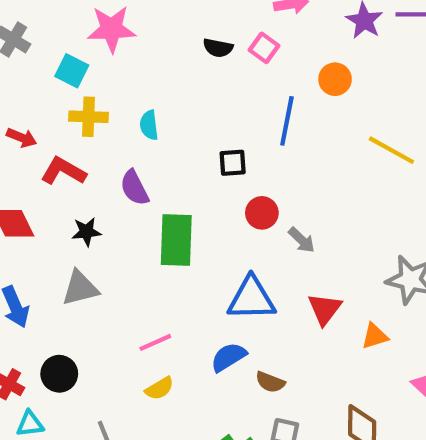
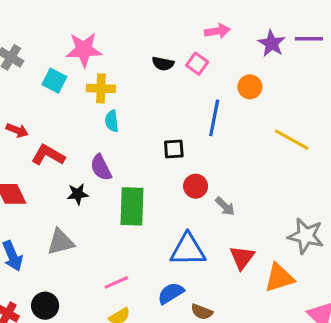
yellow cross: (88, 117) -> (101, 88), moved
black star: (86, 232) -> (78, 194), moved
orange triangle: (375, 336) -> (279, 278), size x1.5

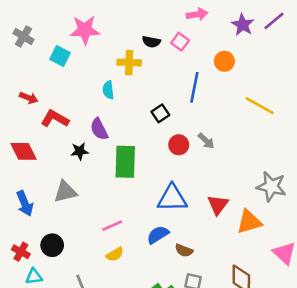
purple line: (309, 39) -> (274, 21), turned -40
yellow cross: (101, 88) -> (129, 63), moved
black square: (174, 149) -> (160, 113), turned -30
gray arrow: (225, 206) -> (206, 141), moved

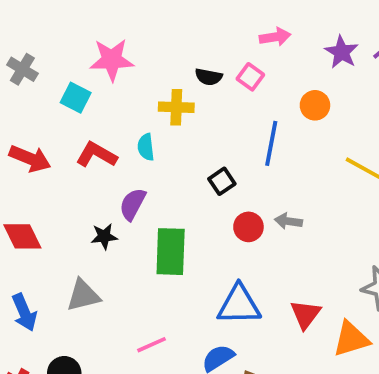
red arrow: (29, 98) -> (30, 159), size x1.5
red L-shape: (55, 119) -> (96, 155), moved
purple semicircle: (99, 129) -> (133, 204), turned 55
gray arrow: (206, 141) -> (288, 221), turned 144

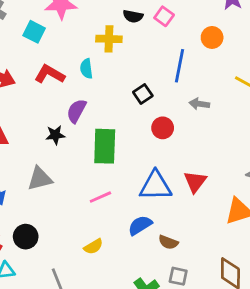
gray arrow: (288, 221) -> (199, 104), moved
red triangle: (305, 314) -> (195, 182), moved
pink line: (152, 345) -> (100, 197), moved

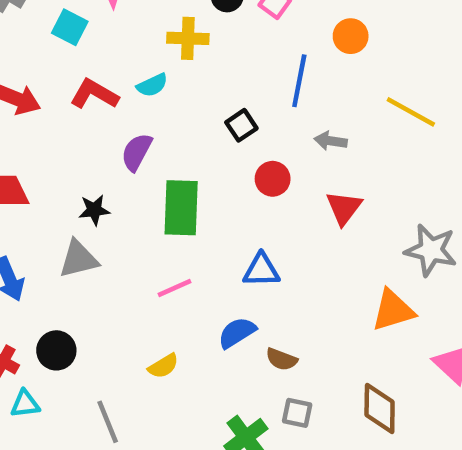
cyan semicircle: (86, 69) -> (152, 85), turned -108
black star: (55, 135) -> (94, 210), moved
red triangle: (195, 182) -> (344, 208), moved
blue triangle: (156, 186) -> (261, 270), size x0.7

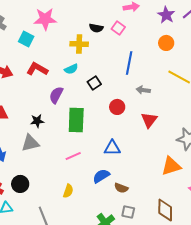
orange circle: (351, 36) -> (166, 43), moved
cyan semicircle: (152, 85) -> (71, 69), moved
black square: (241, 125) -> (94, 83), moved
yellow semicircle: (163, 366) -> (68, 191), turned -40

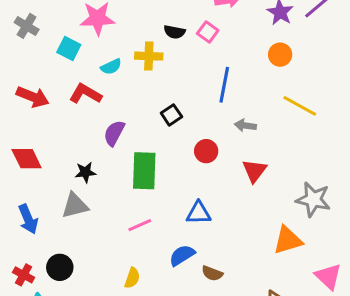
cyan semicircle: (71, 69) -> (111, 67), moved

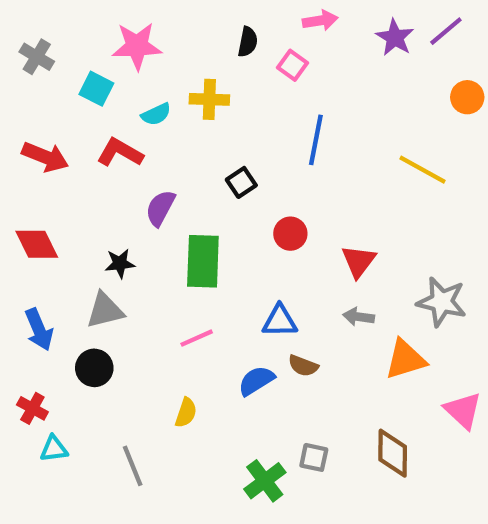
black semicircle: (174, 32) -> (248, 42), moved, turned -90
orange circle: (280, 55) -> (467, 97), moved
gray arrow: (245, 126) -> (359, 317), moved
black circle: (60, 267) -> (94, 368), moved
brown semicircle: (212, 273) -> (303, 366), moved

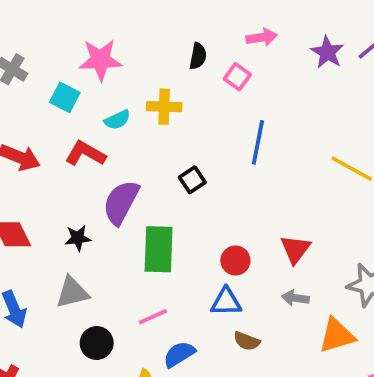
purple semicircle: (160, 208) -> (121, 202), size x1.4
red circle: (290, 234) -> (235, 261), moved
black star: (120, 263) -> (78, 238), moved
black circle: (94, 368) -> (97, 343), moved
blue semicircle: (256, 381) -> (179, 354), moved

